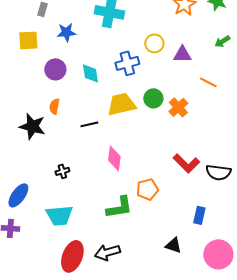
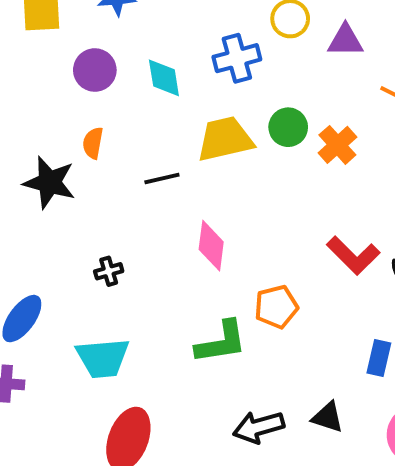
black arrow: (107, 252) -> (259, 427), moved

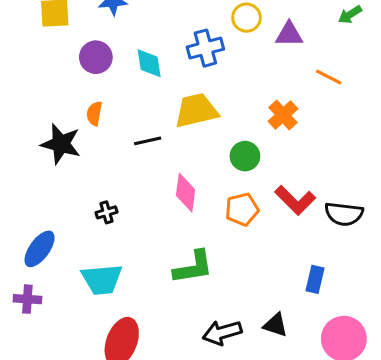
green circle: (288, 127) -> (245, 156), moved
orange pentagon: (276, 307) -> (242, 209), moved

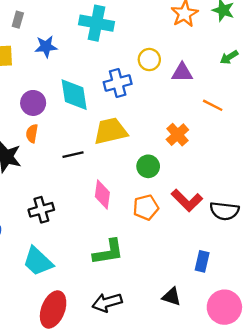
purple circle: (96, 57) -> (33, 103), moved
cyan diamond: (149, 63) -> (74, 95), size x1.4
black cross: (106, 212) -> (41, 210), size x1.5
cyan trapezoid: (102, 279) -> (38, 261), turned 48
black arrow: (222, 333) -> (107, 302), moved

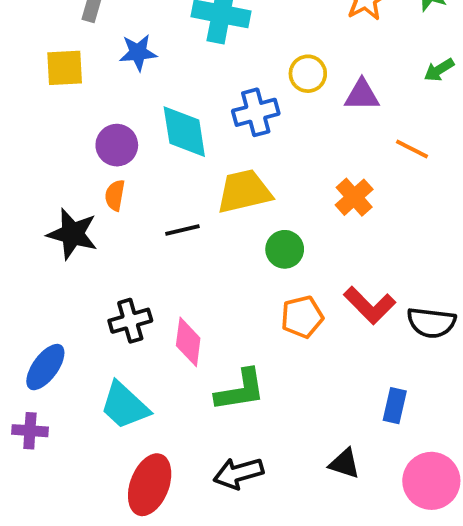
green circle: (148, 166) -> (285, 249), moved
pink diamond: (102, 194) -> (188, 342), moved

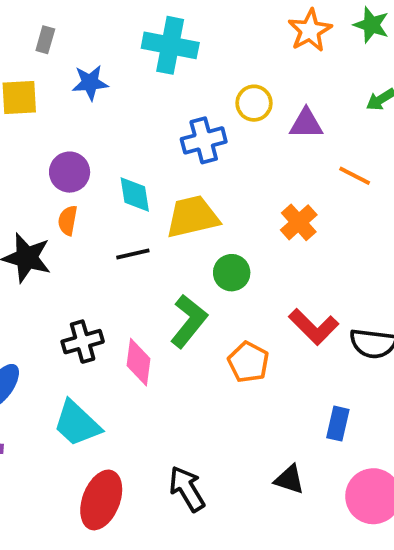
cyan diamond: (184, 132) -> (135, 194), moved, size x0.7
orange pentagon: (302, 317) -> (248, 362), moved, turned -30
green L-shape: (240, 390) -> (189, 321), moved, turned -42
black arrow: (238, 473) -> (187, 489), turned 75

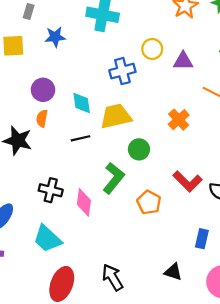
black cross: (83, 342) -> (51, 190), turned 30

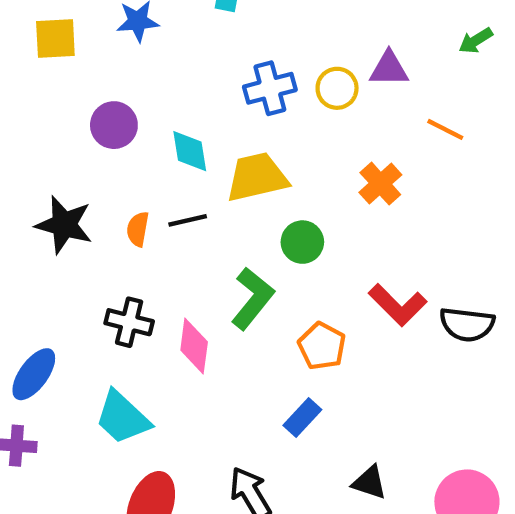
yellow circle: (152, 49) -> (337, 88), moved
orange semicircle: (42, 118) -> (138, 229), moved
blue rectangle: (202, 239) -> (302, 418), moved, turned 30

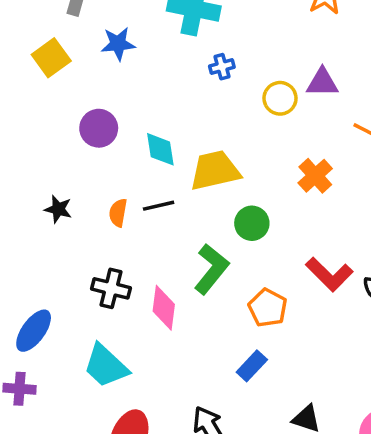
yellow square: (55, 38) -> (51, 58), turned -33
blue cross: (270, 88) -> (222, 67), moved, size x0.6
black star: (64, 225) -> (58, 209), size x0.6

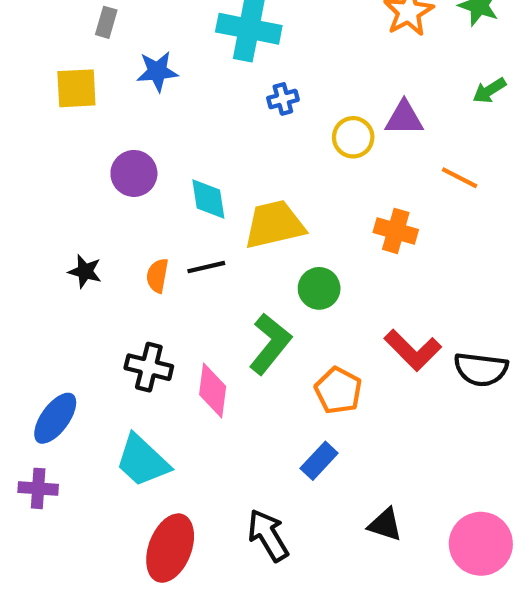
yellow square: (51, 58) -> (76, 88), turned 33
orange cross: (315, 176) -> (396, 231), turned -32

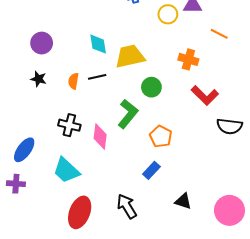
purple circle: (134, 173) -> (42, 43), moved
red L-shape: (413, 350) -> (205, 95), moved

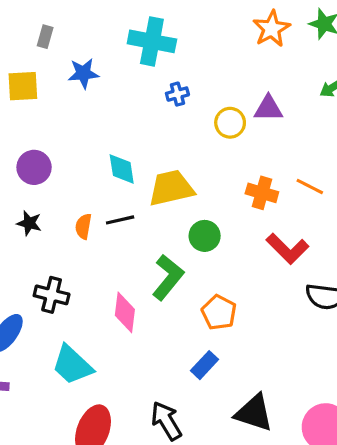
orange line: (219, 34) -> (310, 186), moved
black cross: (69, 125) -> (52, 295), moved
black triangle: (183, 201) -> (254, 413), size x1.5

